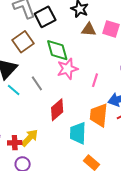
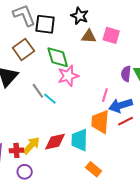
black square: (45, 17) -> (45, 24), turned 35
pink line: (95, 80) -> (105, 95), moved
cyan line: (14, 90) -> (50, 99), moved
red diamond: (57, 110) -> (55, 142), moved, turned 30

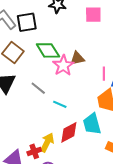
brown triangle: (89, 36) -> (77, 58), moved
cyan line: (50, 99) -> (60, 104), moved

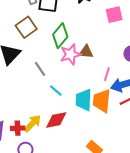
pink square: (93, 15) -> (114, 15), turned -30
green diamond: (48, 50) -> (60, 36), turned 55
cyan trapezoid: (92, 124) -> (84, 100), moved

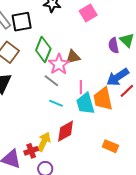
gray line: (40, 69) -> (51, 81), moved
pink line: (107, 74) -> (81, 87), moved

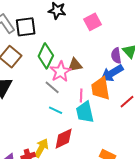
blue arrow: (118, 77) -> (112, 73), moved
orange trapezoid: (103, 99) -> (100, 88), moved

